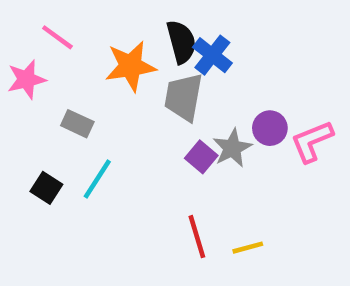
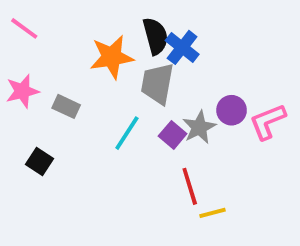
pink line: (57, 37) -> (24, 28), moved
pink star: (26, 79) -> (22, 91), moved
cyan line: (97, 179) -> (127, 133), moved
red line: (197, 237) -> (190, 186), moved

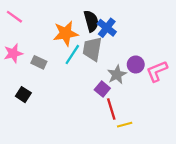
cyan line: (127, 133) -> (72, 54), moved
purple square: (173, 135) -> (102, 89), moved

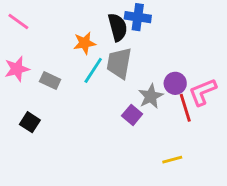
blue cross: (107, 28) -> (138, 17), moved, turned -30
orange star: (66, 33) -> (85, 43), size x0.7
red line: (111, 109) -> (185, 108), moved
yellow line: (125, 125) -> (172, 160), moved

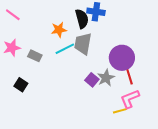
cyan line: (93, 70) -> (65, 49), turned 30
purple circle: (175, 83) -> (122, 58), size x1.6
pink L-shape: (203, 92) -> (130, 99), moved
gray star: (151, 96) -> (106, 78), moved

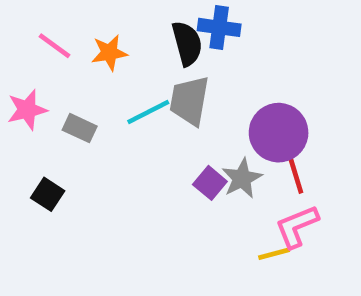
pink line: (13, 15) -> (54, 46), moved
orange star: (59, 30) -> (109, 53), moved

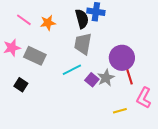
cyan line: (148, 112) -> (72, 70), moved
gray rectangle: (80, 128) -> (35, 56), size x1.5
pink L-shape: (297, 226) -> (144, 98), moved, turned -40

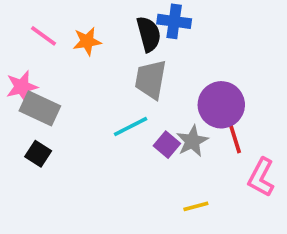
gray rectangle: (35, 56) -> (40, 108), moved
yellow line: (120, 111) -> (196, 206), moved

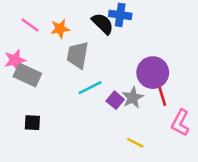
black semicircle: (149, 34) -> (103, 24), turned -30
gray trapezoid: (151, 79) -> (78, 55), moved
black square: (38, 154) -> (32, 123), moved, turned -30
yellow line: (196, 206) -> (135, 143), turned 42

